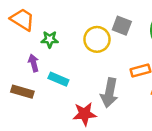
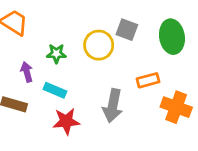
green star: (50, 39) -> (56, 54), moved
red star: (85, 114) -> (66, 121), moved

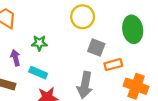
gray square: (127, 30) -> (96, 48), moved
yellow circle: (99, 45) -> (83, 17), moved

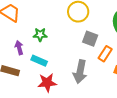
orange rectangle: (113, 65) -> (105, 54), turned -42

